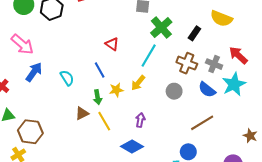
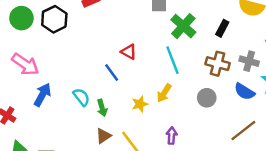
cyan line: (149, 56) -> (173, 60), turned -45
blue line: (100, 70) -> (112, 73), moved
green arrow: (98, 97) -> (102, 108), moved

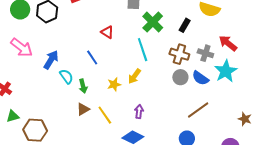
red triangle: (129, 52) -> (107, 32), moved
blue arrow: (42, 95) -> (51, 60), moved
gray circle: (207, 98) -> (180, 77), moved

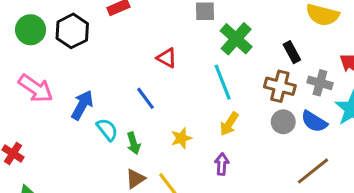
black rectangle: (185, 25) -> (292, 52), moved, turned -56
yellow arrow: (134, 76) -> (229, 124), moved
purple arrow: (139, 112) -> (222, 164), moved

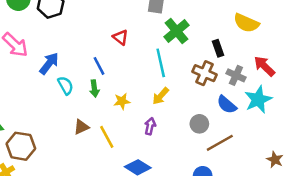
gray circle: (283, 122) -> (199, 124), moved
green arrow: (134, 143) -> (94, 89), moved

